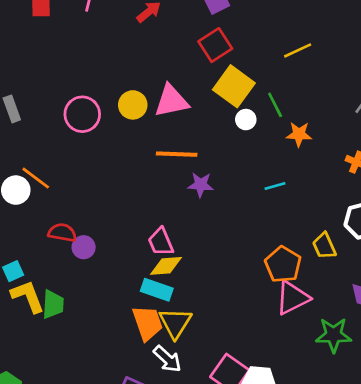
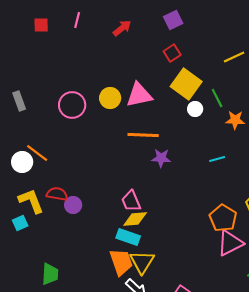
red square: (215, 45) -> (172, 53), size x0.7
yellow L-shape: (28, 296) -> (31, 201), moved
green trapezoid: (53, 304) -> (50, 274), moved

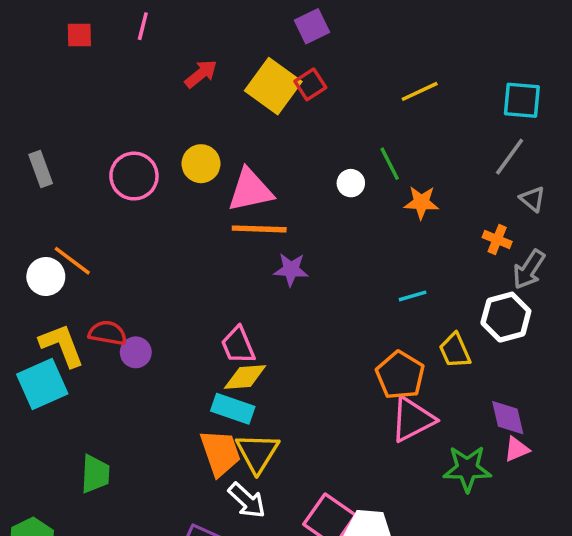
red arrow: (122, 28) -> (201, 74), moved
yellow square: (186, 84) -> (273, 86), moved
pink triangle: (139, 95) -> (250, 190), moved
cyan line: (217, 159) -> (413, 296), moved
cyan square: (20, 223) -> (42, 384), size x1.8

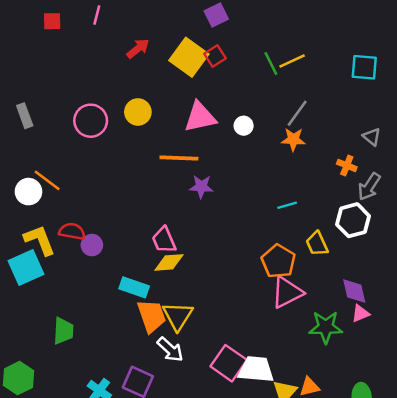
gray line: (510, 157) -> (297, 113), moved
green line: (390, 164) -> (271, 63), moved
pink triangle: (250, 190) -> (200, 117), moved
cyan rectangle: (233, 409) -> (134, 287), moved

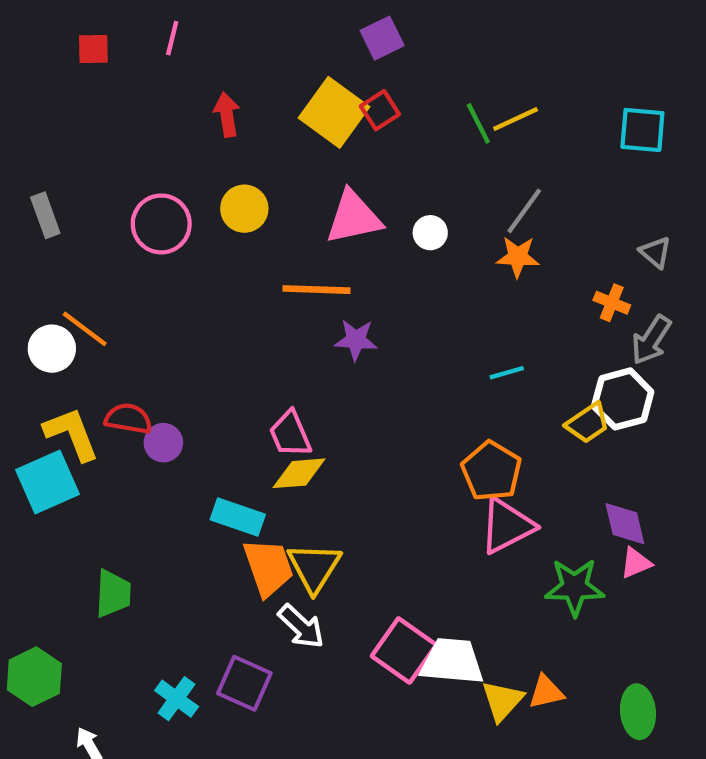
red arrow: (138, 49) -> (227, 115), moved, turned -60
yellow trapezoid: (317, 244) -> (588, 423), moved, turned -100

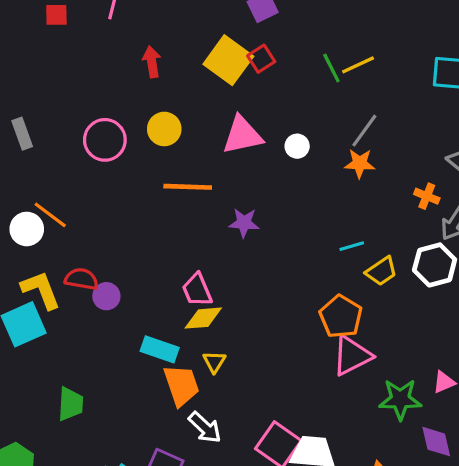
orange line: (316, 290) -> (188, 187), moved
yellow trapezoid: (588, 423) -> (381, 271), moved
purple diamond: (625, 524) -> (436, 442), moved
yellow triangle: (314, 567) -> (214, 362), moved, size x0.6

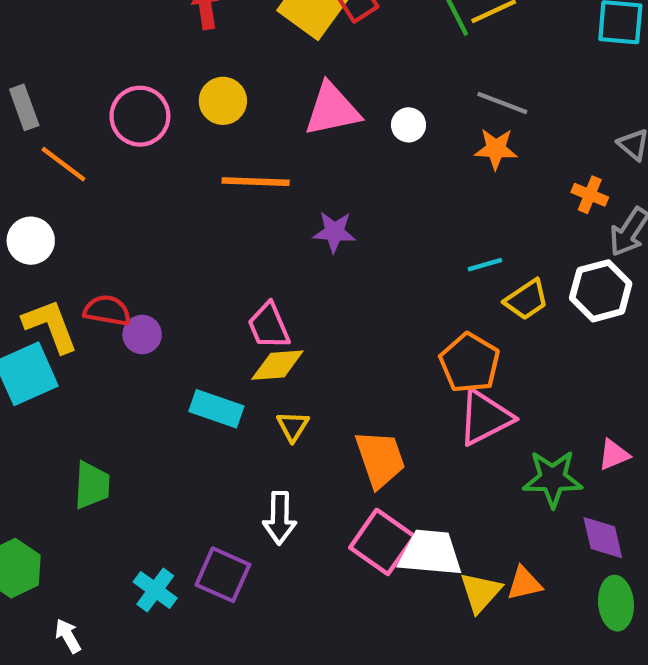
gray line: (364, 131) -> (502, 103), turned 75
orange line: (50, 215) -> (63, 164), moved
orange trapezoid: (181, 385) -> (380, 459), moved
white arrow: (205, 427) -> (280, 518), turned 48

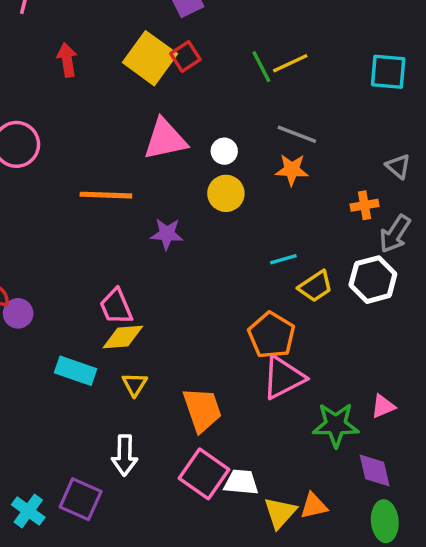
yellow circle: (223, 101) -> (226, 193), moved
orange cross: (590, 195) -> (364, 205), turned -32
white trapezoid: (430, 553) -> (241, 482), size x0.7

